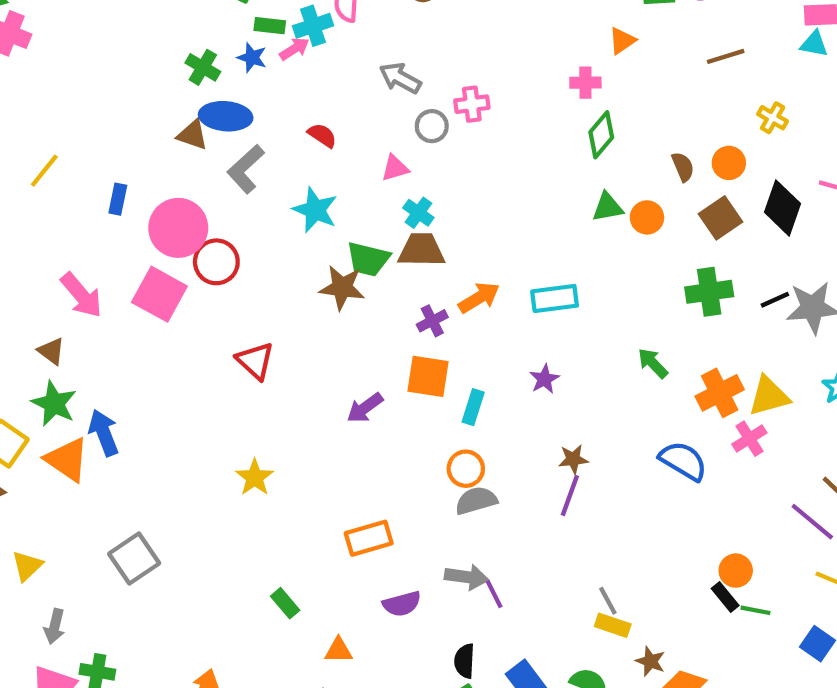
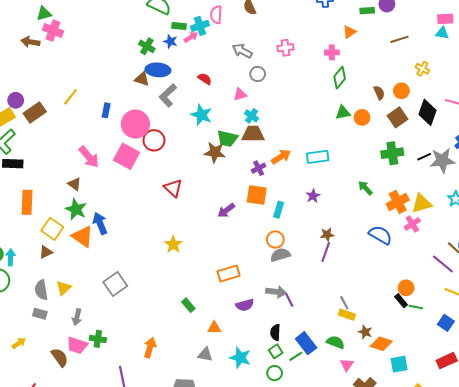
pink cross: (472, 104) -> (285, 48), moved

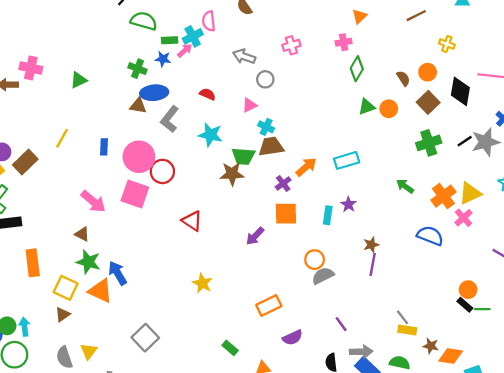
green triangle: (44, 14) -> (79, 80), moved
cyan rectangle: (279, 210) -> (328, 215), moved
gray arrow: (276, 292) -> (361, 352), moved

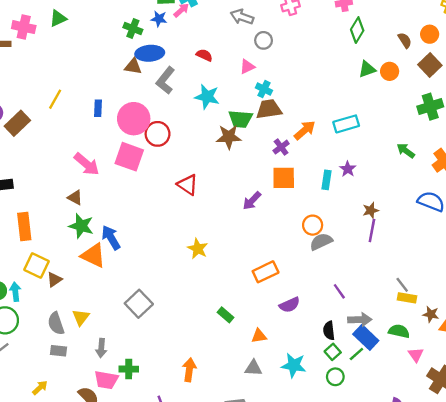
green triangle: (79, 80) -> (58, 18), moved
yellow square: (66, 288) -> (36, 265), moved

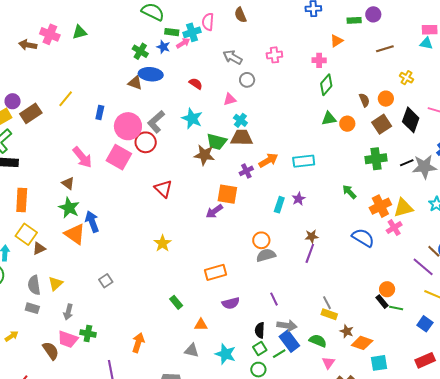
gray L-shape: (165, 80) -> (156, 122), moved
orange square: (284, 178) -> (227, 194), moved
gray square: (139, 304) -> (106, 281), size x0.6

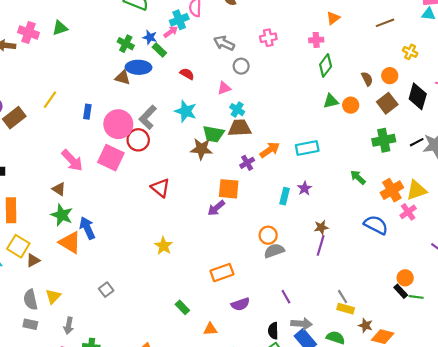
green rectangle: (172, 32) -> (159, 50), moved, turned 40

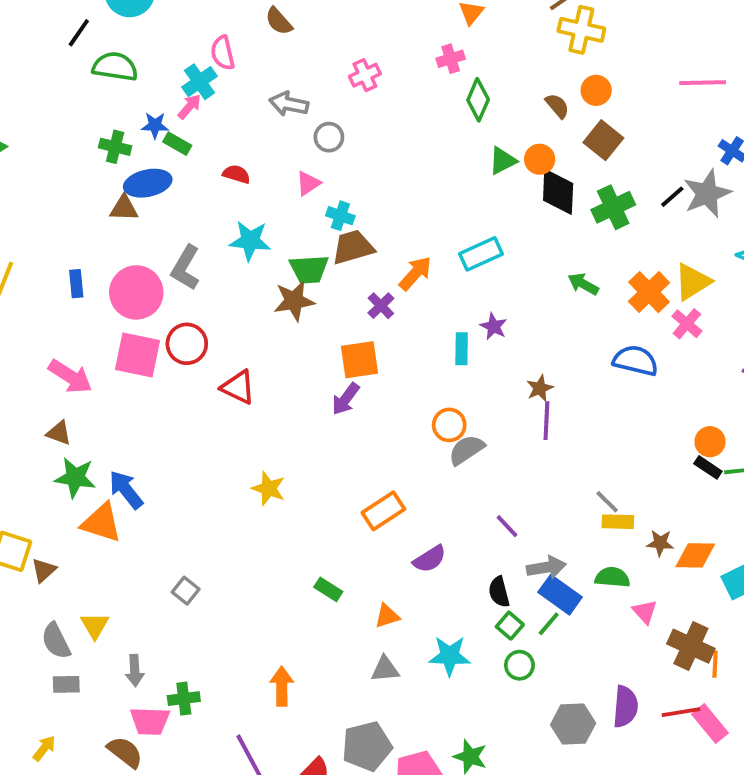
yellow cross: (410, 52) -> (581, 30), moved, size x1.6
black diamond: (418, 96) -> (558, 192), moved
red circle: (138, 140) -> (187, 344), moved

